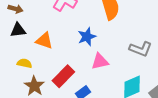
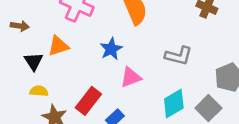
black triangle: (18, 30) -> (34, 61), moved, turned -49
orange triangle: (44, 41) -> (58, 46), moved, turned -30

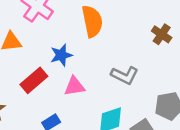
red rectangle: (88, 101) -> (34, 80), moved

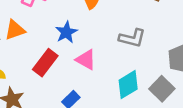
pink triangle: (74, 86) -> (86, 60), turned 50

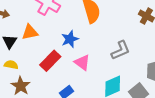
gray L-shape: (132, 38) -> (121, 50), turned -45

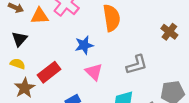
orange triangle: (30, 32) -> (40, 16), moved
red rectangle: (50, 61) -> (49, 72), moved

